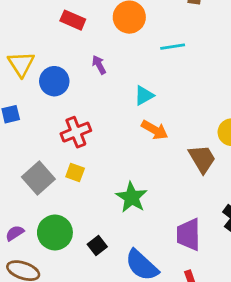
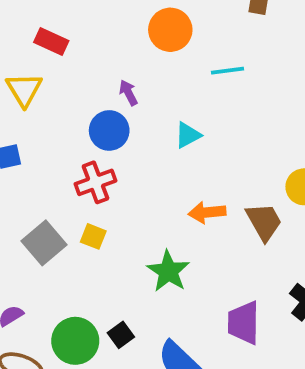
red rectangle: (73, 20) -> (51, 42), moved
blue circle: (54, 81) -> (109, 130), moved
orange arrow: (155, 130) -> (207, 212), moved, turned 144
green circle: (55, 232) -> (75, 341), moved

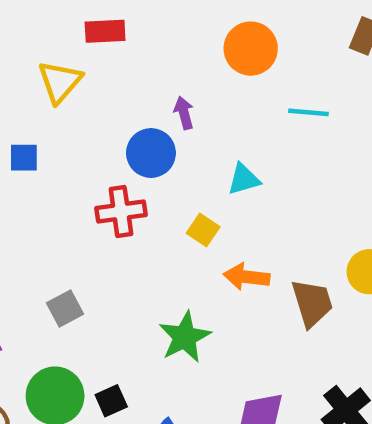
red rectangle: (51, 42) -> (105, 31), turned -40
yellow square: (93, 236) -> (203, 230), moved
gray square: (44, 243) -> (65, 308), moved, size x0.7

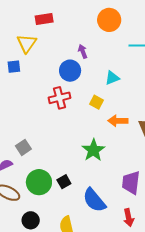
blue square: (24, 158) -> (14, 67), moved
gray square: (65, 308) -> (23, 147), moved

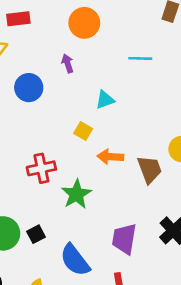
orange circle: (109, 20) -> (84, 23), moved
blue circle: (70, 71) -> (29, 88), moved
red cross: (60, 98) -> (41, 168), moved

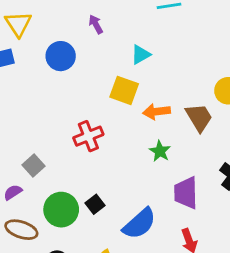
yellow square: (83, 131) -> (124, 90), size x1.5
green star: (76, 194) -> (160, 151), moved, size x0.7
blue semicircle: (75, 260) -> (139, 224), turned -84

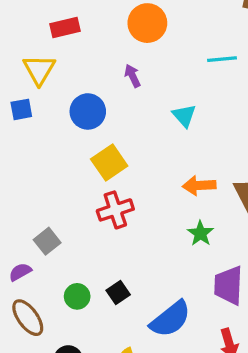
cyan triangle: (141, 55) -> (184, 116), turned -45
yellow square: (124, 90) -> (109, 162), moved, turned 32
green circle: (61, 210) -> (77, 296), size x0.6
brown ellipse: (21, 230) -> (28, 318), turned 32

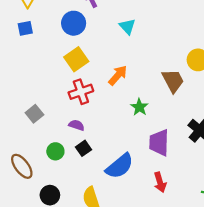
blue square: (21, 109) -> (25, 28), moved
blue circle: (88, 111) -> (74, 23), moved
orange arrow: (199, 185) -> (118, 75), moved, turned 135
purple semicircle: (20, 272) -> (77, 125), moved, turned 49

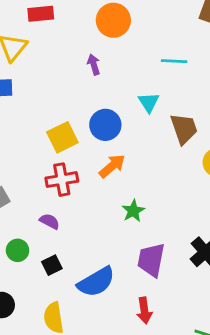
blue circle: (74, 23) -> (105, 125), moved
cyan triangle: (127, 27) -> (149, 102), moved
brown trapezoid: (173, 81) -> (184, 129), moved
black square: (84, 148) -> (52, 265), moved

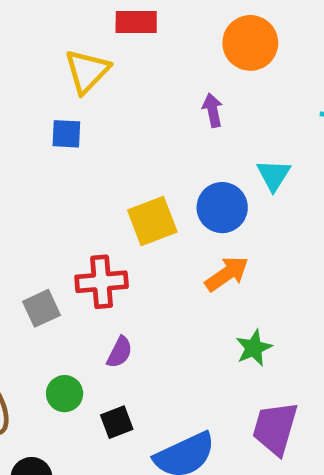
cyan triangle: (149, 102) -> (274, 175), moved
red cross: (62, 180) -> (102, 282), moved
purple semicircle: (50, 221) -> (120, 352), turned 84

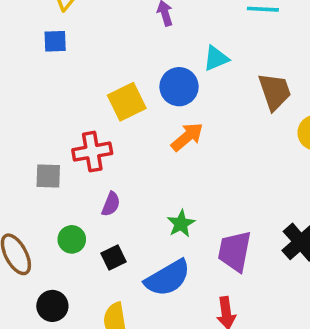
cyan triangle: (274, 175) -> (216, 58), turned 40
gray square: (42, 308) -> (48, 176), turned 32
green star: (254, 348) -> (181, 224), moved

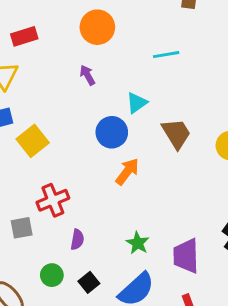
brown trapezoid: (275, 92) -> (176, 134), moved
yellow square: (127, 102) -> (33, 141), moved

